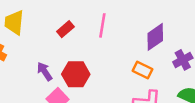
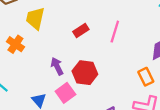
orange rectangle: (143, 70) -> (146, 77), turned 30

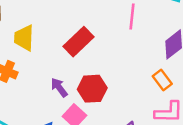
red rectangle: (81, 30) -> (78, 42), size x1.6
pink line: (115, 32) -> (132, 17), moved

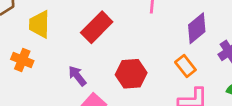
red hexagon: (92, 89) -> (131, 74), moved

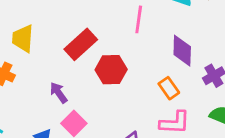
purple diamond: (197, 28) -> (182, 51), turned -52
red hexagon: (131, 74) -> (111, 70), moved

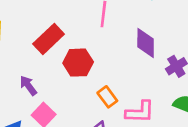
orange rectangle: (169, 88) -> (107, 97), moved

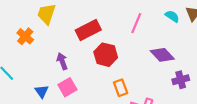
purple diamond: (146, 43) -> (162, 55), turned -60

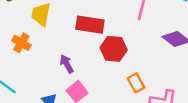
red rectangle: (88, 30) -> (90, 25), turned 45

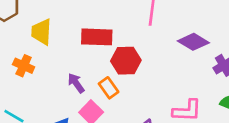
orange rectangle: (136, 83) -> (109, 88), moved

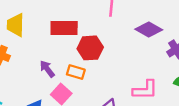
orange rectangle: (109, 88) -> (76, 72), turned -36

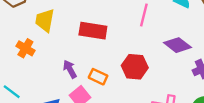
red hexagon: (90, 48) -> (135, 67), moved

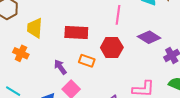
red hexagon: (135, 67) -> (112, 48), moved
orange rectangle: (98, 77) -> (87, 61), moved

